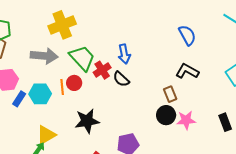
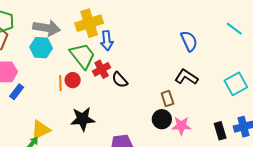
yellow cross: (62, 25) -> (89, 23), moved
blue arrow: (124, 54) -> (107, 41), moved
gray arrow: (44, 56) -> (47, 28), moved
cyan hexagon: (40, 94) -> (41, 48), moved

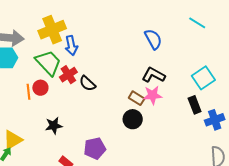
brown rectangle: (167, 99) -> (137, 98), turned -35
black star: (83, 119) -> (54, 126), size x0.7
pink star: (181, 126) -> (153, 95), moved
black rectangle: (220, 131) -> (195, 105), moved

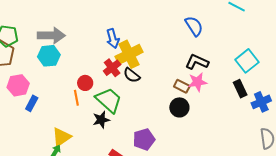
yellow cross: (52, 30) -> (129, 54), moved
green trapezoid: (48, 63) -> (109, 100), moved
orange line: (28, 92) -> (76, 98), moved

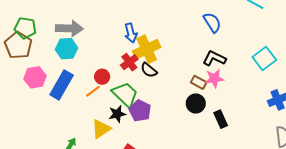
black rectangle: (240, 89) -> (221, 119), moved
orange line: (76, 98) -> (93, 91), turned 63
blue rectangle: (32, 103) -> (62, 85), moved, size x1.8
yellow triangle: (61, 137) -> (101, 129), moved
purple pentagon: (144, 139) -> (140, 111), moved, turned -30

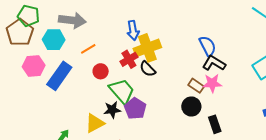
blue semicircle: (212, 22) -> (207, 46), moved
cyan hexagon: (66, 49) -> (54, 40), moved
orange line: (93, 91) -> (88, 49), moved

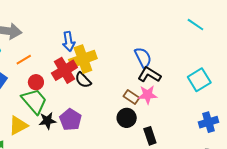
red cross: (129, 59) -> (64, 70), size x1.4
green trapezoid: (122, 91) -> (34, 101), moved
yellow triangle: (95, 123) -> (18, 126), moved

